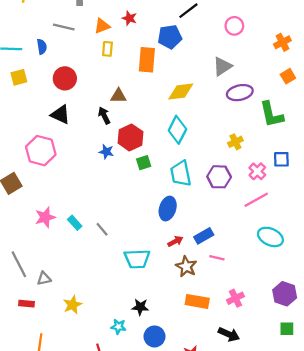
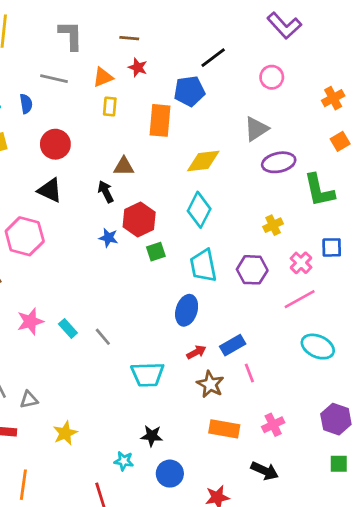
pink line: (217, 258) -> (249, 373), turned 56

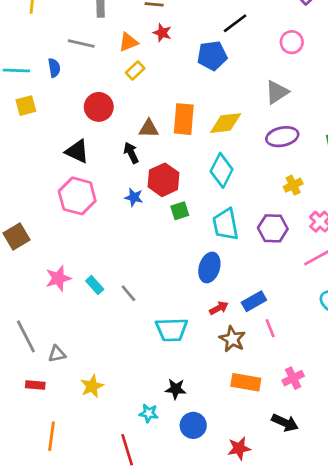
yellow rectangle: (110, 107) -> (135, 70), turned 42
orange rectangle: (160, 120) -> (184, 119), moved
red circle: (55, 144) -> (99, 107), moved
purple ellipse: (279, 162) -> (282, 137), moved
pink hexagon: (25, 236) -> (77, 196), moved

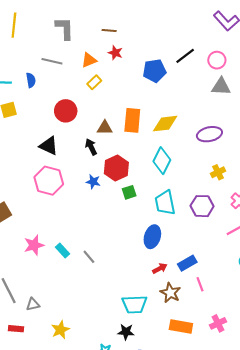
black line: (235, 23) -> (185, 56), moved
gray triangle: (277, 92) -> (221, 87), moved, turned 36
cyan trapezoid: (172, 330) -> (134, 304), moved

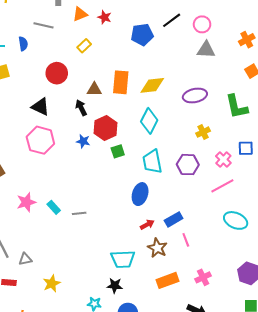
orange triangle: (89, 60) -> (80, 14), moved
gray line: (89, 257) -> (79, 213), turned -56
orange rectangle: (181, 327) -> (167, 280), turned -30

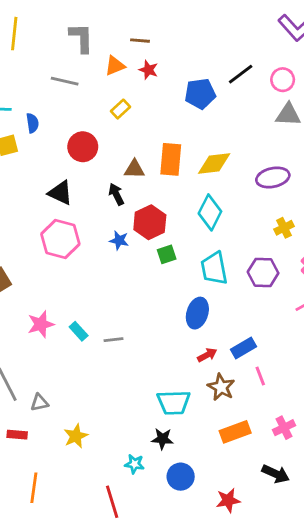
blue semicircle: (23, 44) -> (32, 123), moved

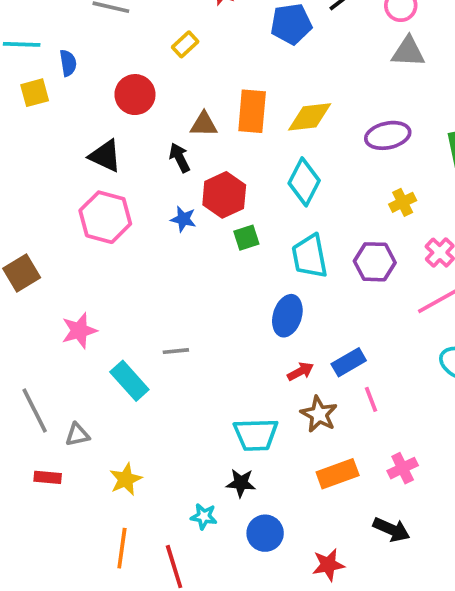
cyan rectangle: (79, 331) -> (129, 381), moved, size x1.5
orange line: (34, 488) -> (122, 548), moved

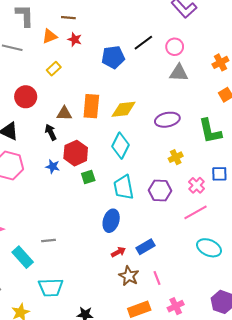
pink line: (371, 399) -> (157, 278), moved
cyan trapezoid: (256, 435) -> (51, 287), moved

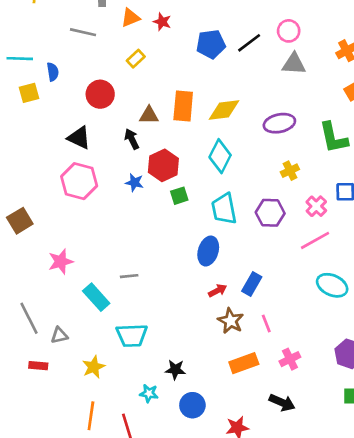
black line: (143, 43) -> (249, 43), moved
blue rectangle: (145, 247) -> (252, 284), turned -30

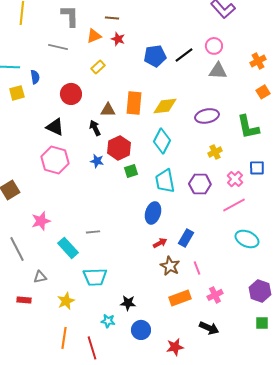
gray line: (29, 318) -> (17, 249), moved

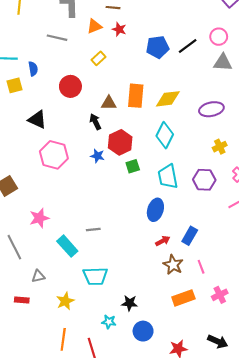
black triangle: (55, 127) -> (37, 120), moved
black arrow: (209, 328) -> (218, 341), moved

